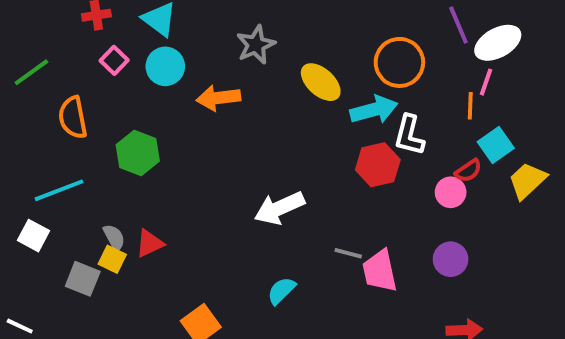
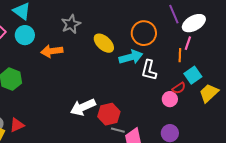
red hexagon: (378, 165) -> (109, 114), moved

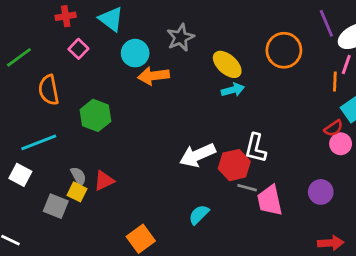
cyan circle: (25, 35) -> (135, 53), moved
cyan arrow: (131, 57) -> (233, 90), moved, size x0.7
white L-shape: (149, 70) -> (256, 148), moved
pink circle: (170, 99) -> (341, 144), moved

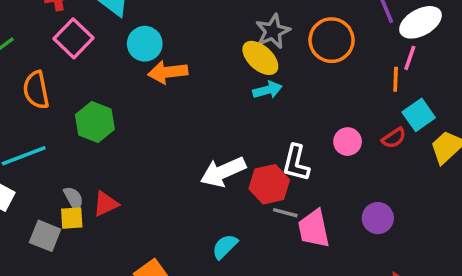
gray star: (180, 37) -> (273, 31), moved
pink square: (78, 49) -> (74, 38), size x1.5
pink circle: (341, 144) -> (348, 142), moved
yellow square: (77, 192) -> (72, 218), turned -30

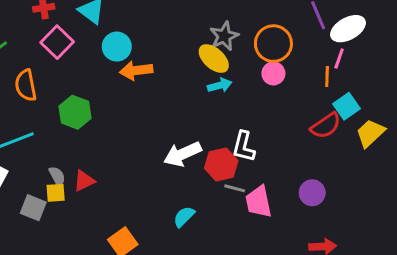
red semicircle: (394, 138) -> (326, 126), size x1.5
pink circle: (348, 142) -> (273, 73), moved

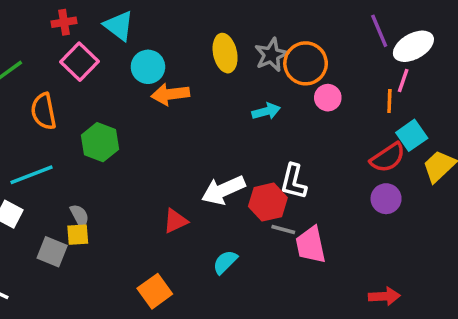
orange circle: (273, 44) -> (306, 63), moved
yellow ellipse: (214, 59) -> (225, 53), moved, turned 36
red triangle: (84, 181) -> (175, 221), moved
purple circle: (312, 193) -> (386, 199), moved

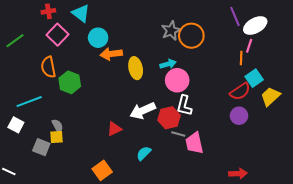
yellow ellipse: (225, 53) -> (136, 68), moved
pink circle: (328, 98) -> (177, 80), moved, size x1.5
orange semicircle: (44, 111) -> (48, 67), moved

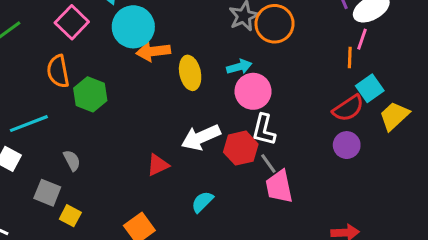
cyan circle: (98, 38) -> (133, 27), size x1.4
gray line: (178, 134) -> (268, 163), moved, turned 40
yellow square: (57, 137) -> (70, 216), moved, turned 32

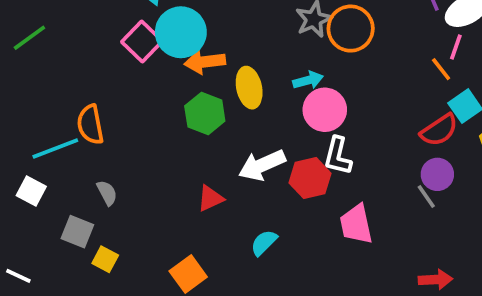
pink square: (72, 22) -> (142, 41), moved
orange line: (350, 58) -> (441, 69), turned -40
orange semicircle: (58, 71) -> (90, 125), moved
green hexagon: (90, 94) -> (205, 113), moved
gray line: (268, 163) -> (426, 197), moved

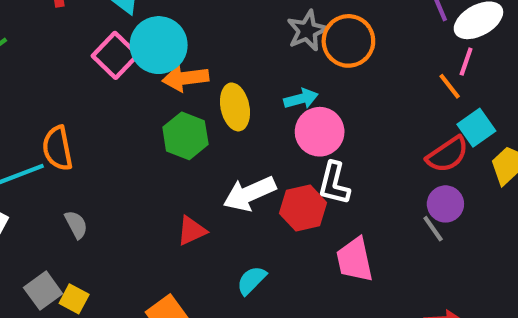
gray square: (77, 232) -> (43, 291), moved, turned 32

